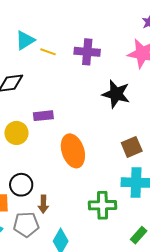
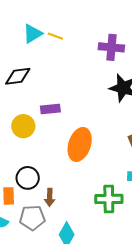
yellow line: (48, 52) -> (55, 36), moved
purple cross: (87, 52) -> (111, 47), moved
orange ellipse: (73, 151) -> (80, 144), turned 36

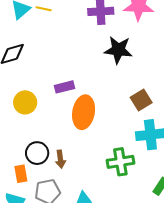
purple rectangle: (50, 109) -> (65, 87), moved
brown arrow: (50, 197) -> (60, 159), moved

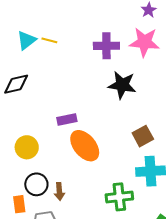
yellow circle: (25, 102) -> (27, 147), moved
orange ellipse: (84, 112) -> (85, 146), turned -52

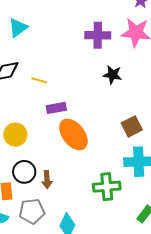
yellow line: (49, 40) -> (39, 80), moved
black star: (122, 85) -> (112, 75), size x0.7

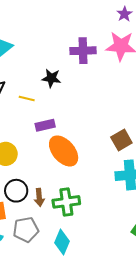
black star: (112, 75) -> (51, 78), moved
green cross: (107, 187) -> (66, 202), moved

